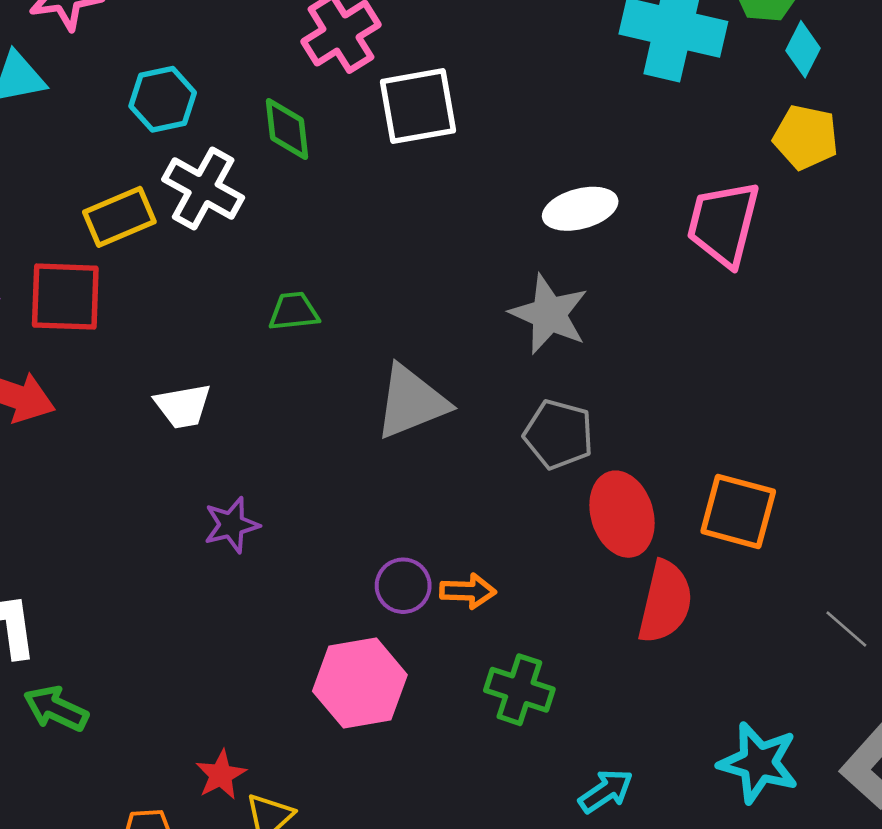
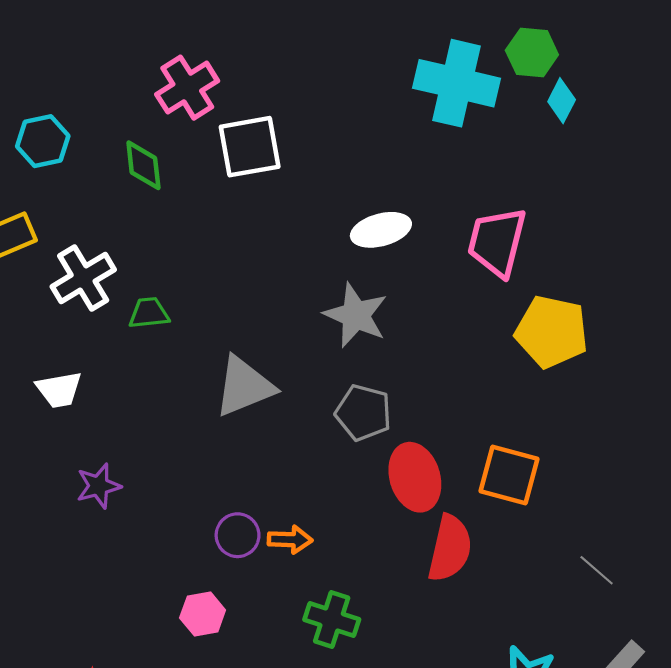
yellow pentagon: (806, 137) -> (552, 332), moved, size x1.4
white cross: (203, 188) -> (83, 278), moved, turned 30
pink hexagon: (360, 683) -> (203, 614), size x0.6

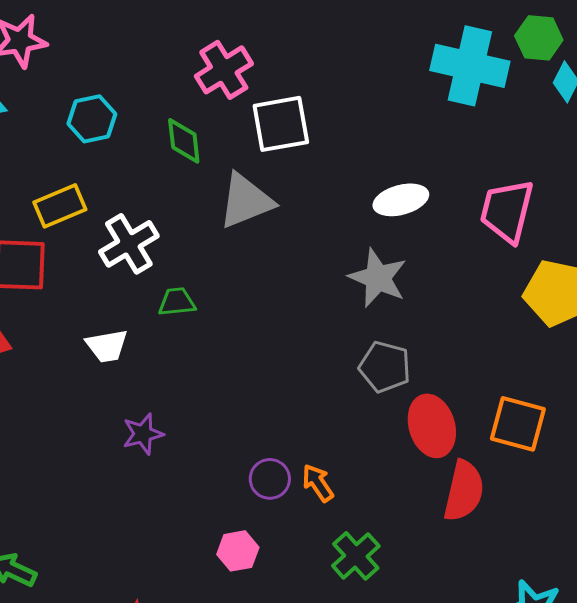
green trapezoid: (149, 313) -> (177, 302), moved
gray triangle: (244, 386) -> (246, 201), moved
orange arrow: (290, 540) -> (318, 483), turned -126
green cross: (332, 619) -> (356, 556), turned 30

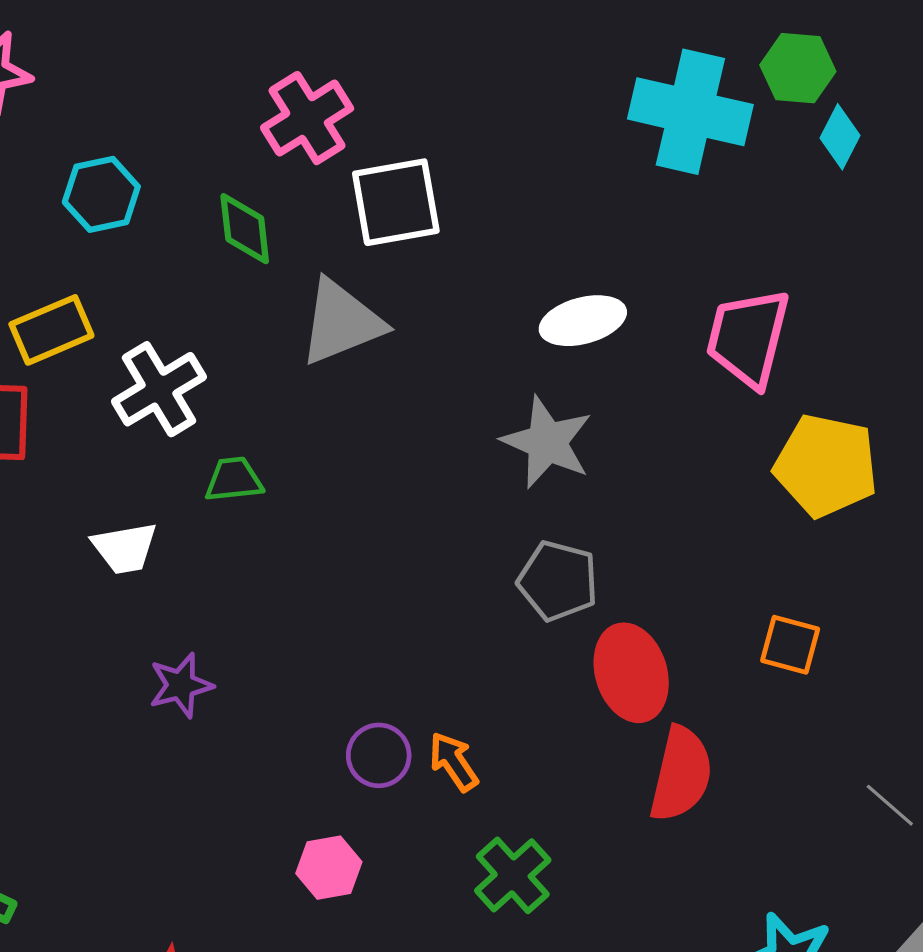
orange square: (518, 424) -> (790, 645), moved, size x0.7

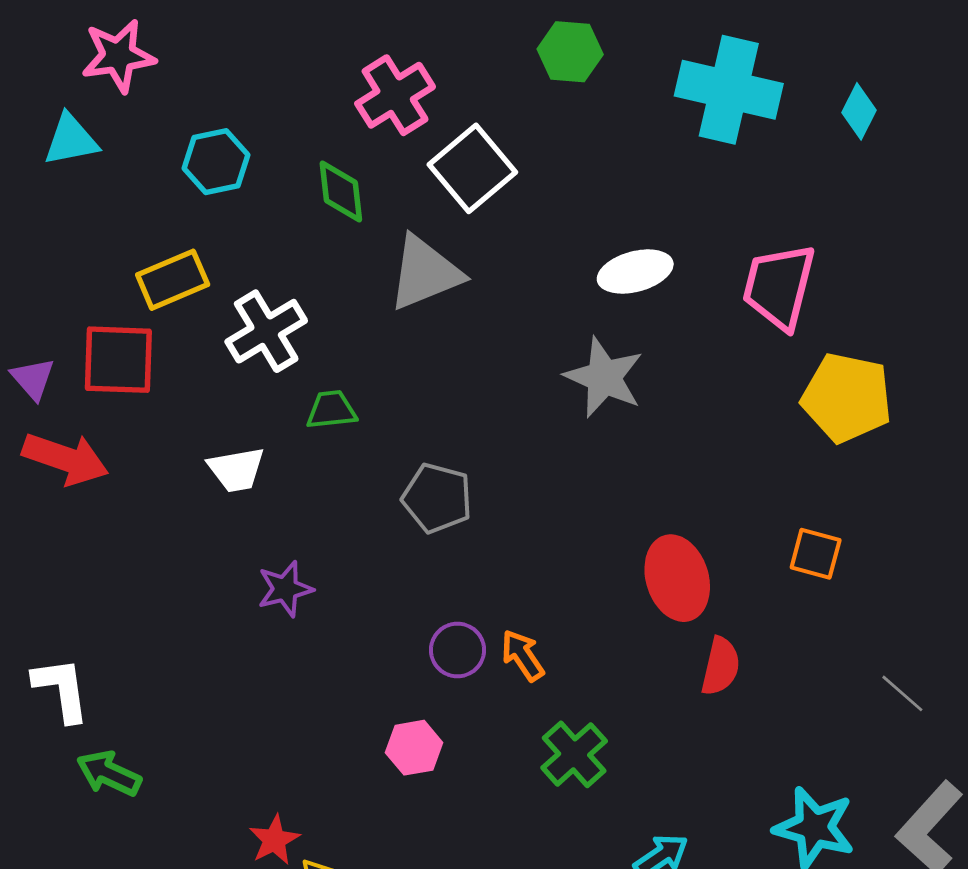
green hexagon: (798, 68) -> (570, 52), moved
white square: (396, 202) -> (472, 168), turned -30
gray pentagon: (558, 581) -> (437, 498), moved
red semicircle: (681, 774) -> (721, 666), size x0.7

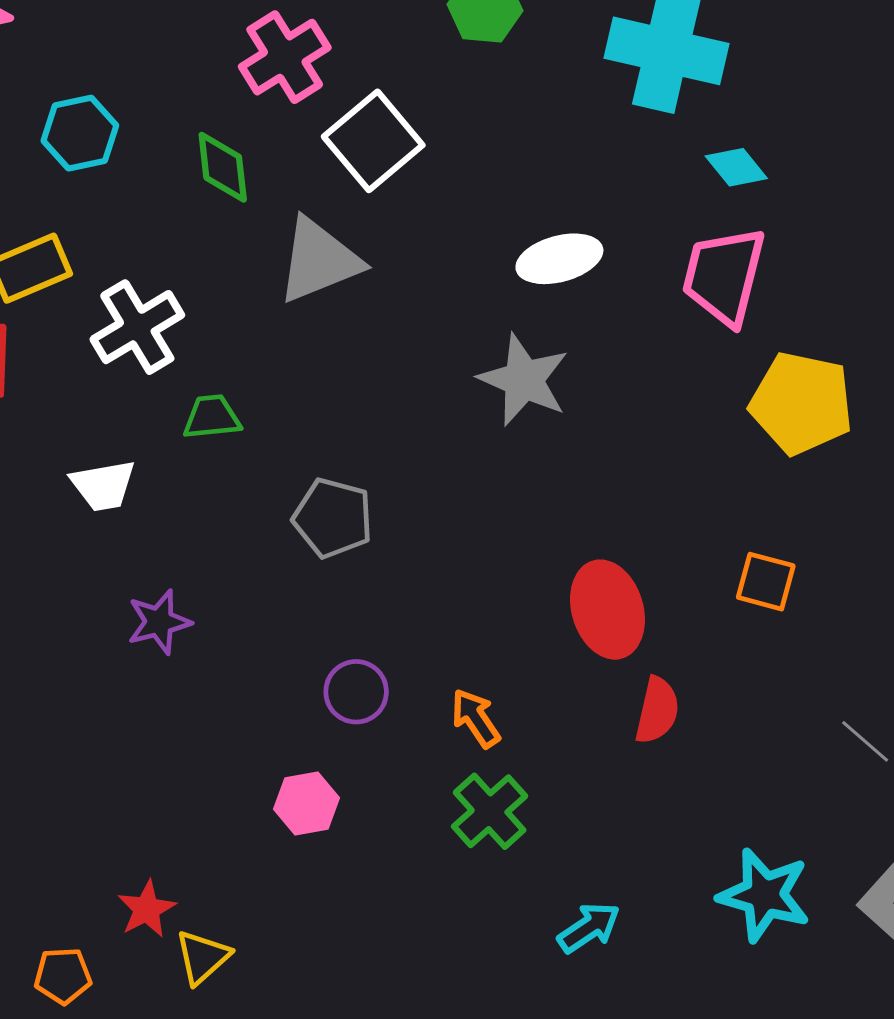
cyan diamond: (859, 111) -> (736, 167), moved, turned -66
orange arrow: (523, 655) -> (476, 718), moved

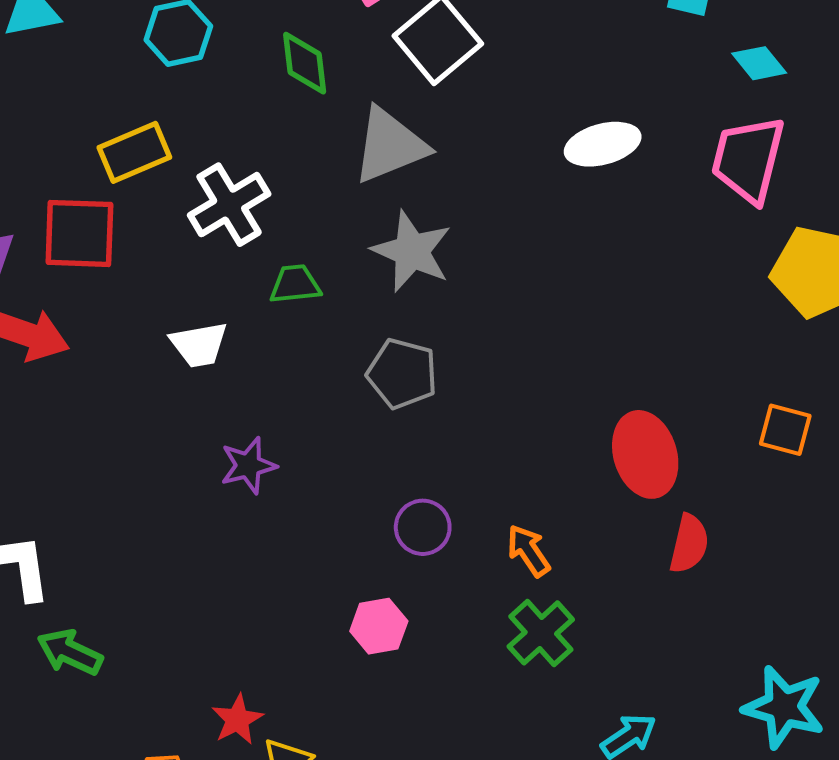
gray star: (524, 380) -> (412, 251), moved

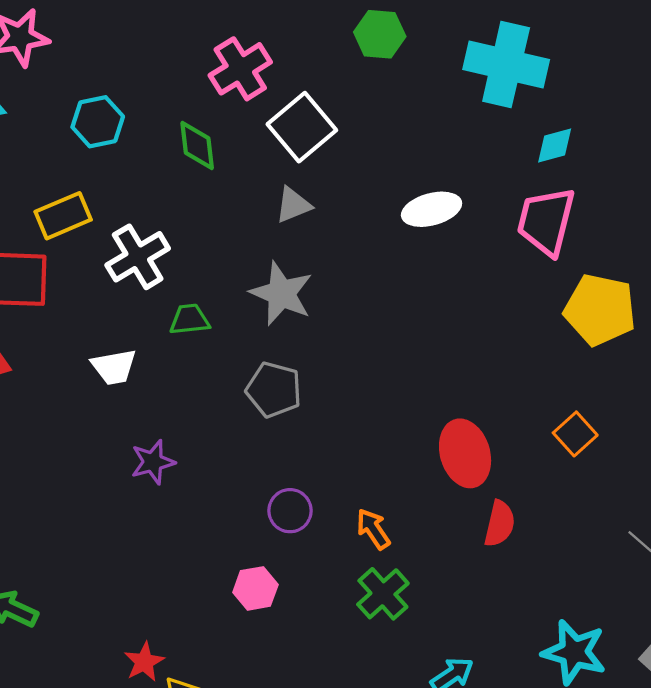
cyan diamond: (759, 63) -> (555, 146), turned -66
gray triangle: (390, 146) -> (293, 205), moved, size x0.6
orange square: (785, 430) -> (575, 434), turned 33

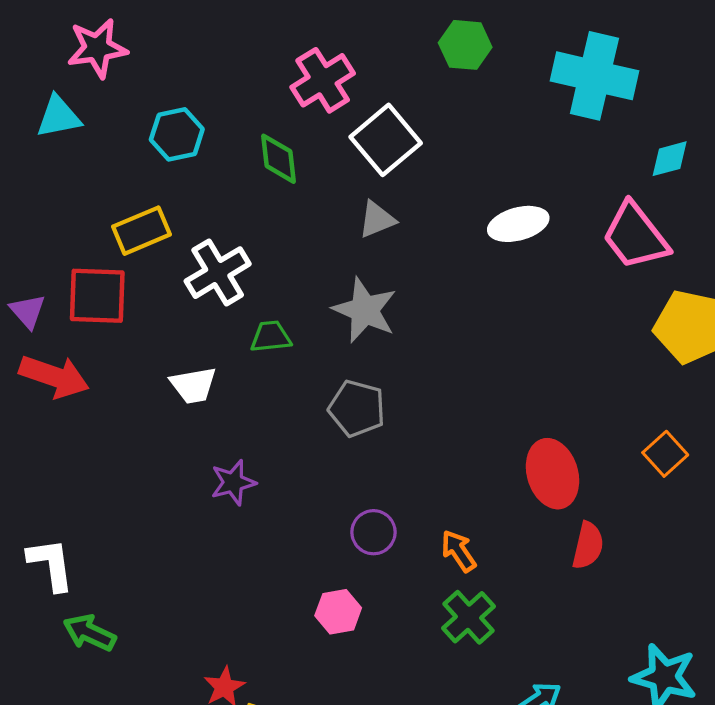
cyan diamond: (555, 146) -> (670, 159), moved
pink trapezoid: (546, 221) -> (635, 236), turned -52

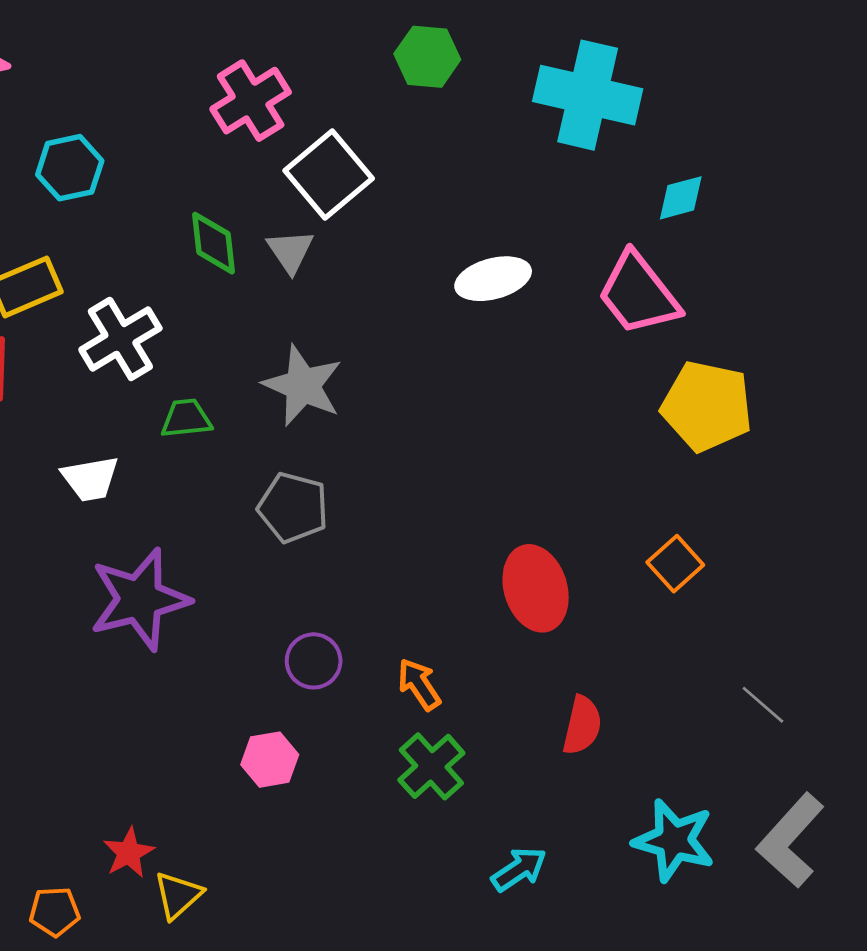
green diamond: (278, 159) -> (214, 243), moved
gray triangle: (377, 220) -> (290, 251), moved, turned -42
purple star: (233, 482) -> (140, 599), size x1.8
red semicircle: (588, 545) -> (582, 725), moved

